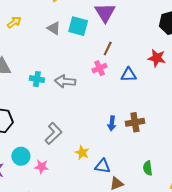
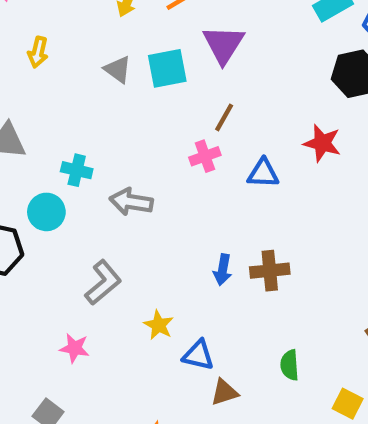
yellow arrow: (14, 22) -> (38, 52), turned 136
cyan square: (78, 26) -> (167, 68), turned -30
gray arrow: (65, 81) -> (131, 202), moved
cyan circle: (21, 156) -> (46, 212), moved

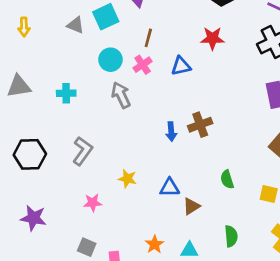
gray arrow: (131, 202) -> (121, 95), moved, turned 70
cyan circle: (46, 212) -> (110, 60), moved
gray L-shape: (103, 283) -> (83, 151), moved
yellow star: (159, 325) -> (127, 179), moved

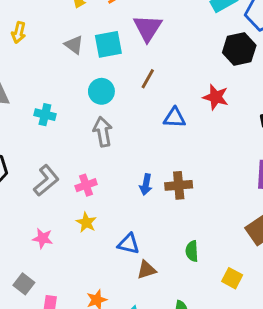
pink cross: (143, 65) -> (86, 185), moved

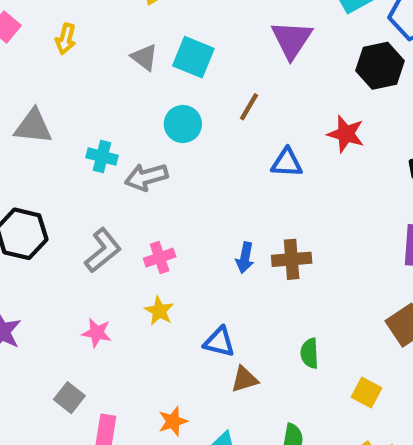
purple triangle: (148, 28) -> (292, 40), moved
cyan square: (108, 44) -> (193, 57), turned 32
gray arrow: (103, 132) -> (146, 177), moved, turned -96

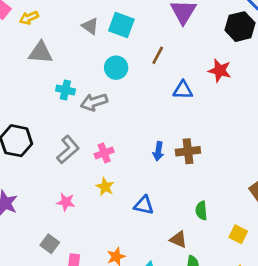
yellow arrow: (66, 39) -> (29, 18), moved, turned 54
gray triangle: (33, 126) -> (41, 53), moved
brown triangle: (244, 379) -> (178, 239), moved, turned 42

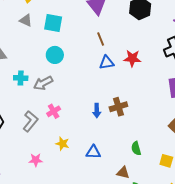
gray triangle: (90, 26) -> (26, 20), moved
brown line: (158, 55) -> (101, 39), moved, turned -40
red star: (220, 71) -> (132, 58), moved
pink cross: (104, 153) -> (54, 111), moved

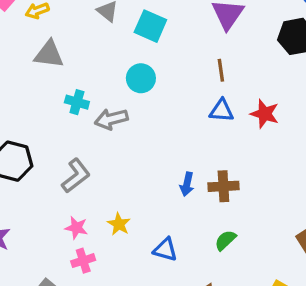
pink cross: (54, 111) -> (83, 261), moved
green semicircle: (136, 148) -> (225, 240), moved, turned 48
pink star: (36, 160) -> (76, 228), moved

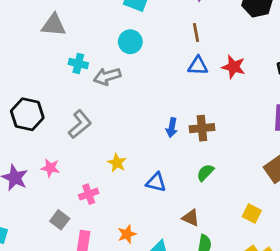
pink star: (76, 228) -> (50, 168), moved

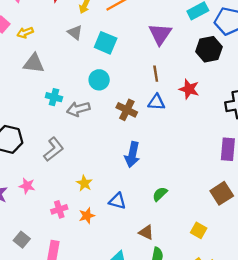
red star: (234, 67) -> (189, 89), moved
blue arrow: (172, 128) -> (132, 155), size x1.5
brown cross: (202, 128) -> (127, 110), moved, turned 30
gray square: (60, 220) -> (22, 240), moved
orange star: (127, 234) -> (87, 216), moved

